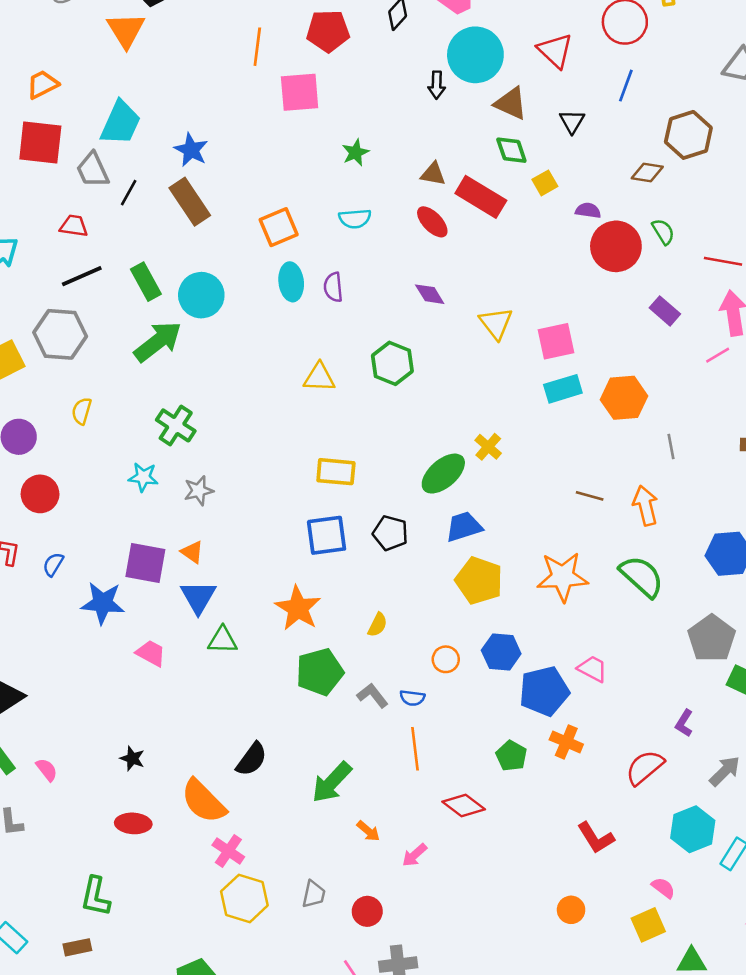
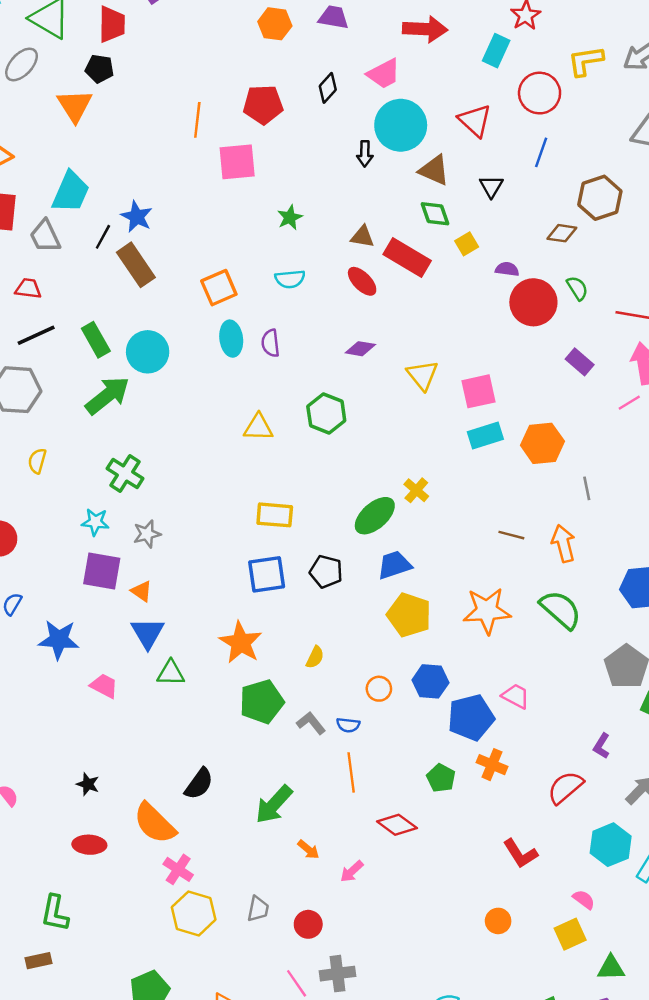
black line: (129, 193) -> (103, 237), moved
purple diamond: (430, 294) -> (360, 349), turned -48
purple square: (145, 563) -> (102, 571), moved

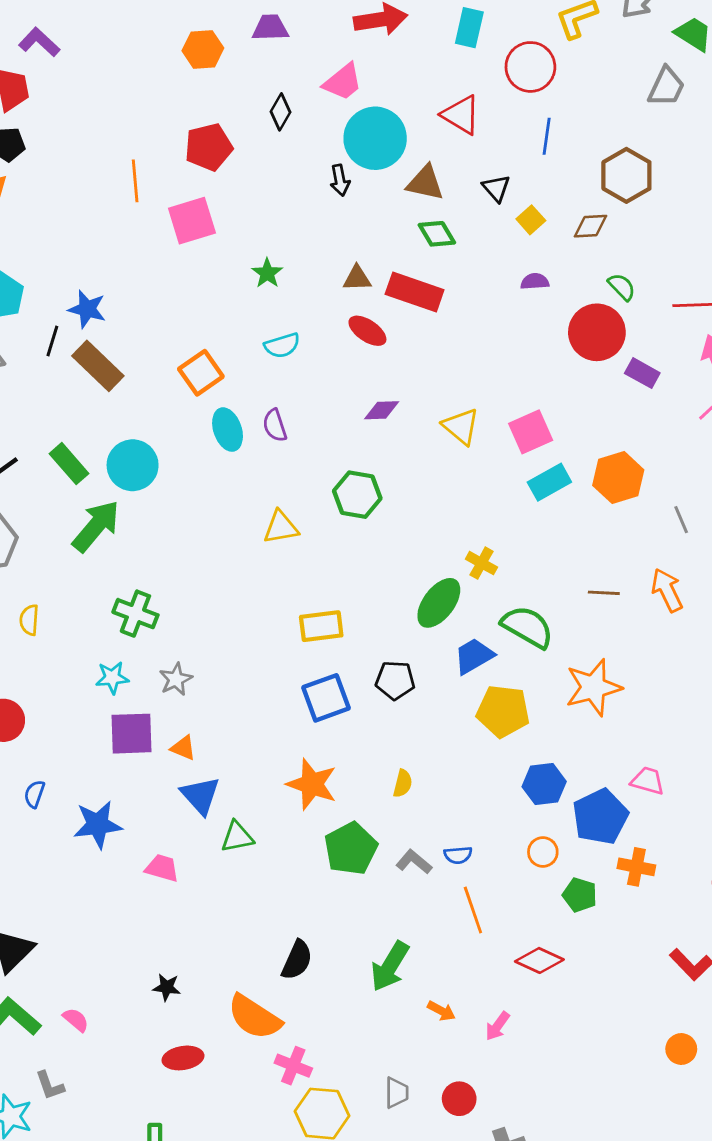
yellow square: (467, 244) -> (531, 220), moved
red circle: (533, 302) -> (597, 332), moved
green semicircle: (561, 610) -> (527, 627), moved
orange circle: (379, 689) -> (543, 852), moved

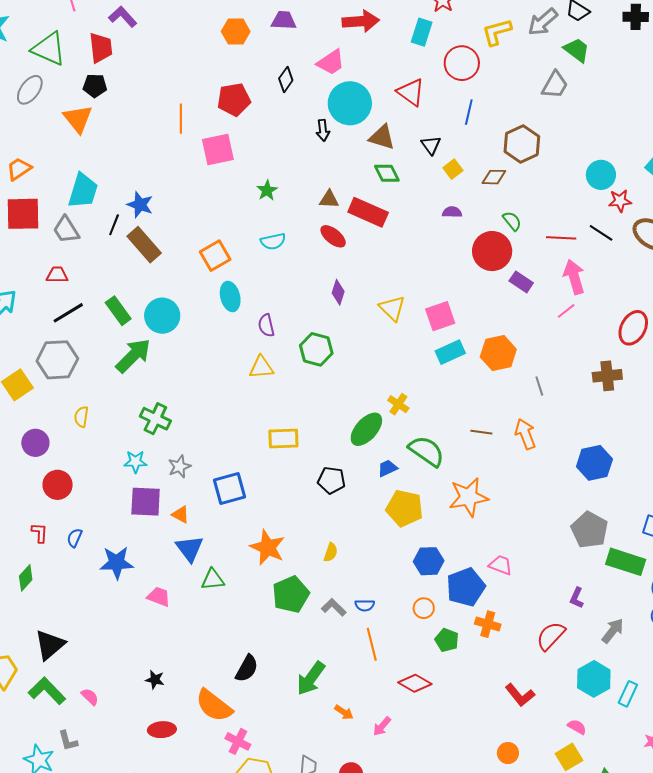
purple diamond: (382, 410) -> (338, 292), turned -75
purple semicircle: (275, 425) -> (266, 325), moved
blue trapezoid: (474, 656) -> (387, 468), size x0.7
blue square: (326, 698) -> (230, 488), moved

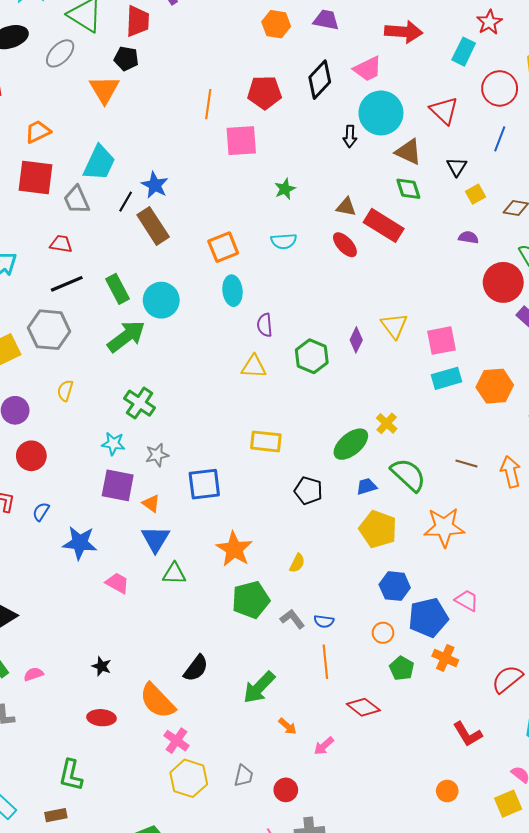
black diamond: (286, 79) -> (320, 80), size x1.5
purple diamond: (338, 292) -> (356, 340), moved
pink semicircle: (90, 697) -> (34, 674), turned -72

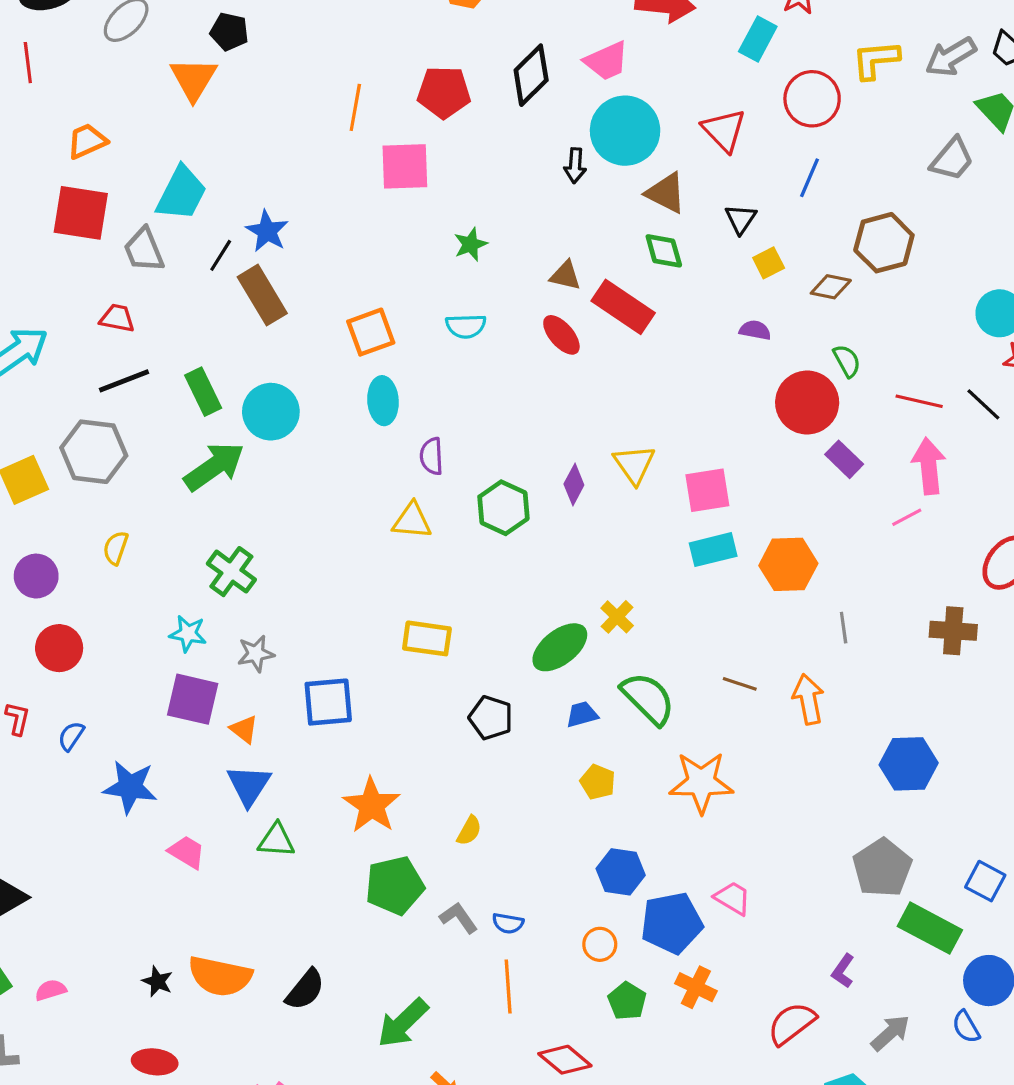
yellow pentagon: (378, 529) -> (598, 782), size x0.6
orange semicircle: (157, 701) -> (220, 976), moved, turned -36

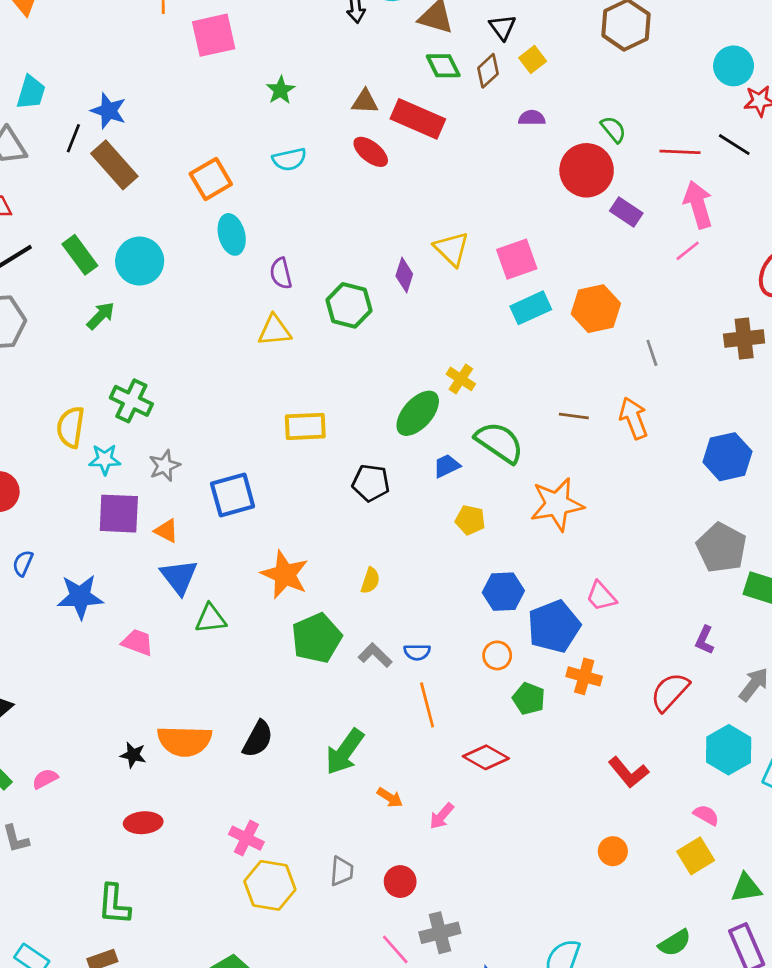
cyan trapezoid: (181, 193) -> (31, 92), size x0.7
brown diamond: (831, 287) -> (488, 71), moved, turned -44
green arrow: (214, 466) -> (101, 316), size x0.6
yellow semicircle: (116, 548) -> (71, 427), moved, size x1.4
pink trapezoid: (733, 898) -> (601, 596), turned -152

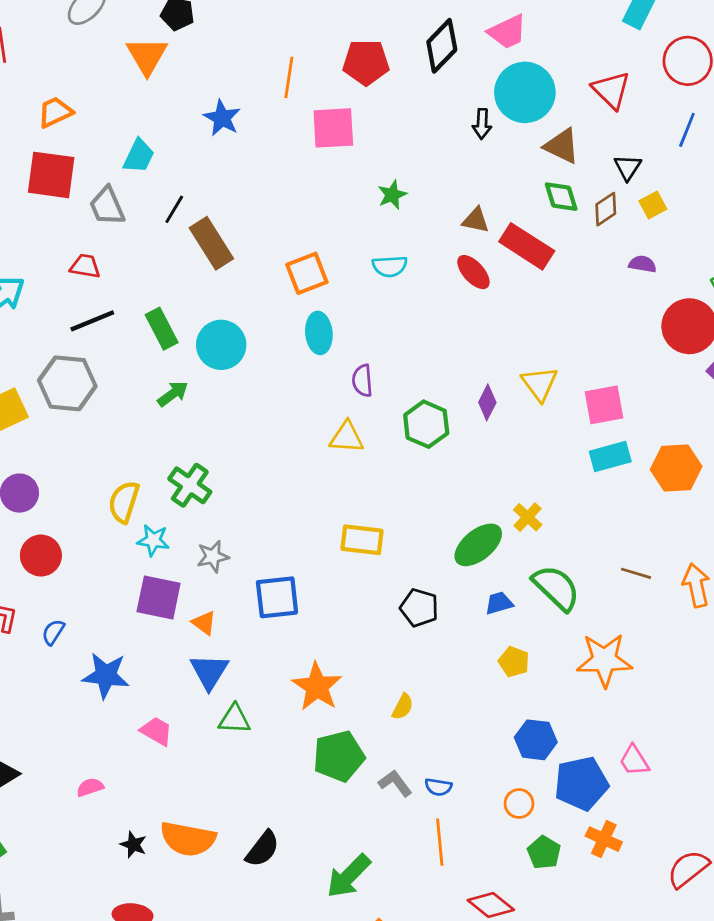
blue star: (108, 111) -> (222, 118), moved
pink semicircle: (45, 779) -> (90, 787), moved

